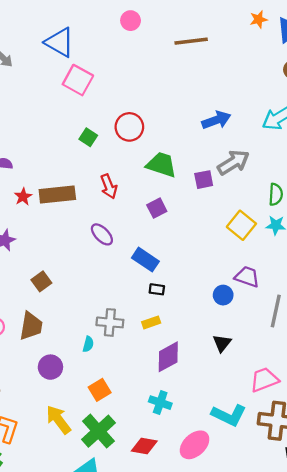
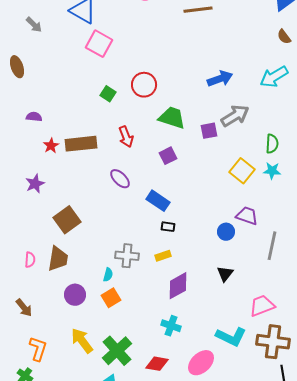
brown square: (41, 281) -> (67, 220), size x1.5
orange square: (100, 390) -> (111, 298), moved

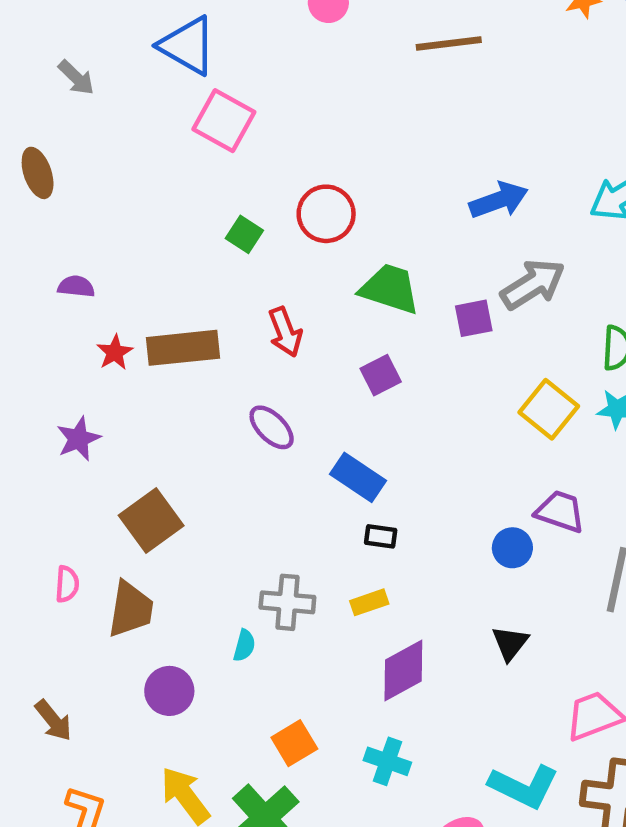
pink semicircle: (30, 260) -> (67, 584), moved
orange square: (111, 298) -> (294, 743), moved

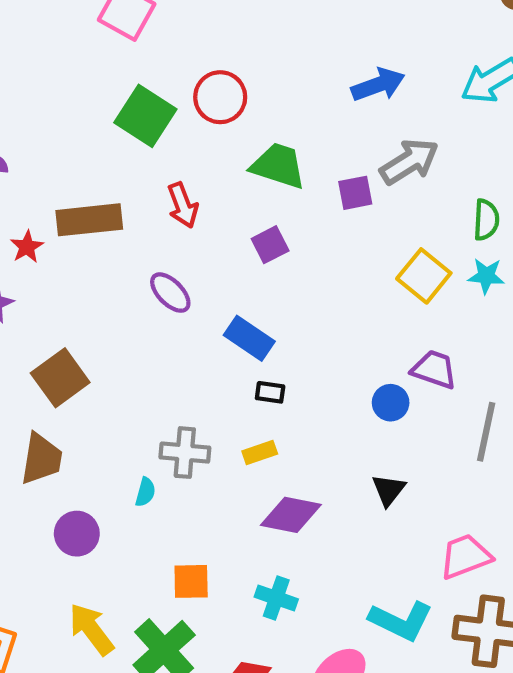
green square: (244, 234) -> (145, 116), size x1.8
red star: (115, 352) -> (27, 247), moved
purple diamond: (403, 670) -> (291, 515), turned 40
orange square: (294, 743) -> (191, 581), turned 30

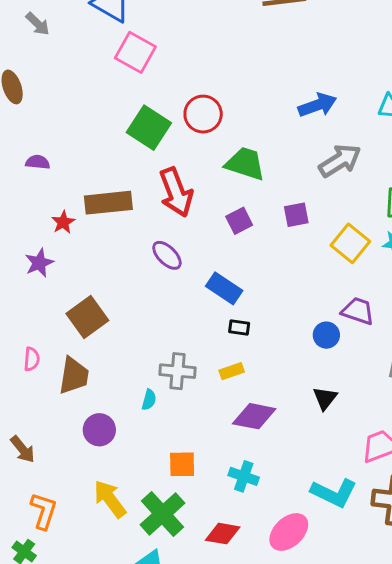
purple square: (355, 193) -> (296, 215), moved
red arrow: (183, 205) -> (176, 192), size x1.5

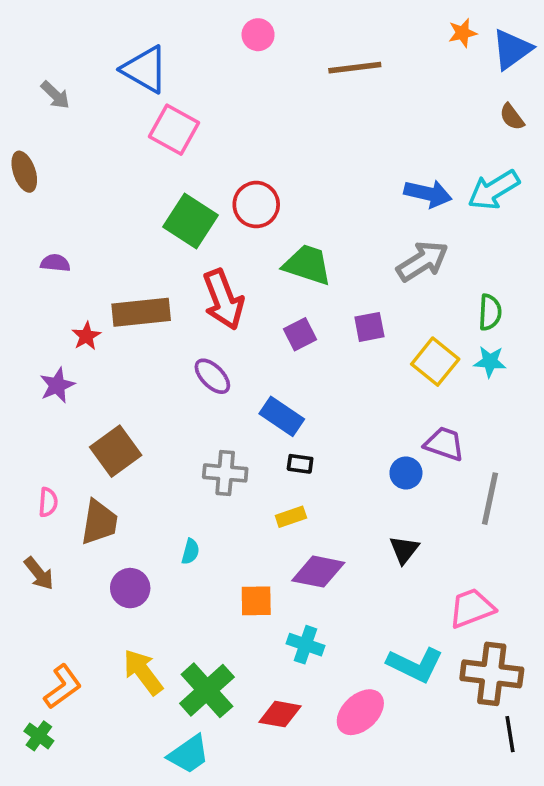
blue arrow: (317, 105) -> (428, 194), moved, turned 33
gray cross: (178, 371) -> (225, 473), moved
brown arrow: (23, 449) -> (39, 573), moved
orange square: (182, 464) -> (256, 601), moved
orange L-shape: (44, 511) -> (63, 687), turned 36

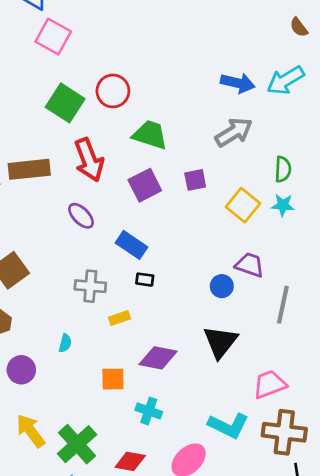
purple square: (300, 334) -> (145, 185), size x1.4
yellow rectangle: (291, 517) -> (120, 318), moved
black triangle: (404, 550) -> (220, 342), size x1.6

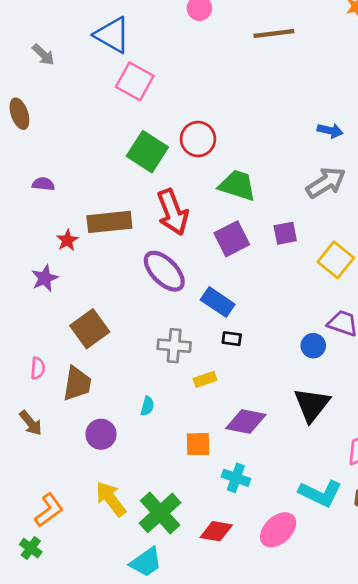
blue arrow: (238, 83) -> (330, 131), size x0.7
purple ellipse: (81, 216) -> (164, 271), size x1.5

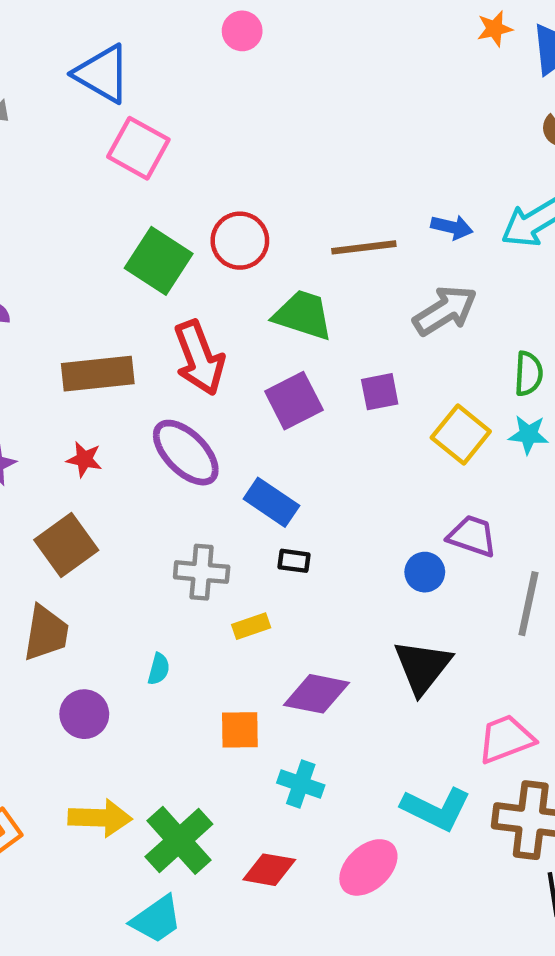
brown line: (274, 34) -> (364, 247), moved
red star: (67, 240) -> (84, 459), moved, turned -30
yellow arrow: (111, 499) -> (100, 818), turned 129

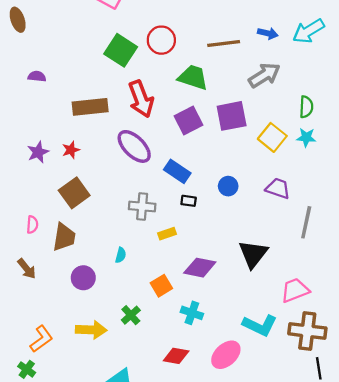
purple square: (380, 392) -> (232, 116), size x1.6
red star: (84, 459) -> (71, 150), moved, turned -30
blue circle: (425, 572) -> (228, 186), moved
orange square: (240, 730) -> (161, 286), turned -30
green cross: (179, 840) -> (131, 315), moved, size x0.6

